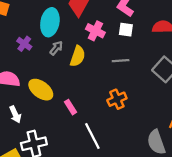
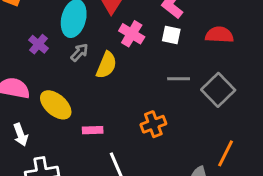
gray line: (121, 61) -> (179, 79), moved
pink rectangle: (71, 107) -> (93, 130), turned -64

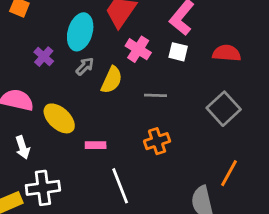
gray line: (179, 79) -> (155, 95), moved

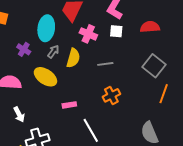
yellow ellipse: (59, 118) -> (45, 77), moved
orange line: (229, 173) -> (164, 94), moved

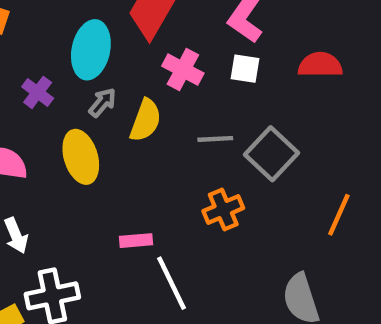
gray square: (154, 66) -> (271, 154), moved
yellow ellipse: (45, 77) -> (81, 157), turned 35
pink rectangle: (69, 105) -> (136, 241), moved

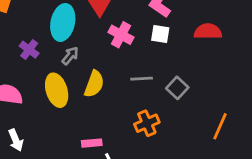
yellow semicircle: (145, 120) -> (94, 84), moved
gray square: (271, 154) -> (177, 88), size x0.7

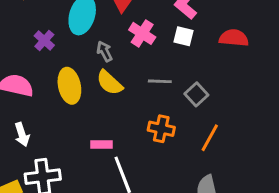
gray arrow: (70, 56) -> (105, 51), moved, turned -72
yellow semicircle: (94, 84) -> (109, 83), turned 108
orange cross: (147, 123) -> (161, 129), turned 30
orange line: (220, 126) -> (210, 138), moved

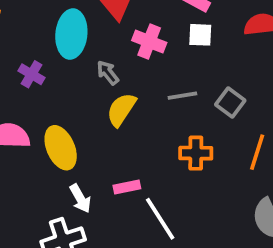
yellow semicircle: (109, 83) -> (121, 110), turned 92
yellow ellipse: (69, 86) -> (61, 148), moved
white arrow: (22, 134) -> (80, 199), moved

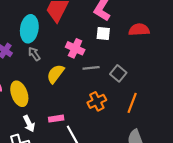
pink cross: (149, 42) -> (75, 48), moved
gray arrow: (108, 73) -> (34, 54), moved
orange cross: (196, 153) -> (97, 101), turned -30

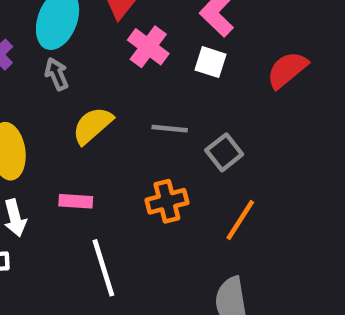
red semicircle: (139, 30) -> (287, 70), turned -48
pink cross: (75, 48) -> (148, 47), moved
pink rectangle: (56, 119) -> (76, 201), moved

